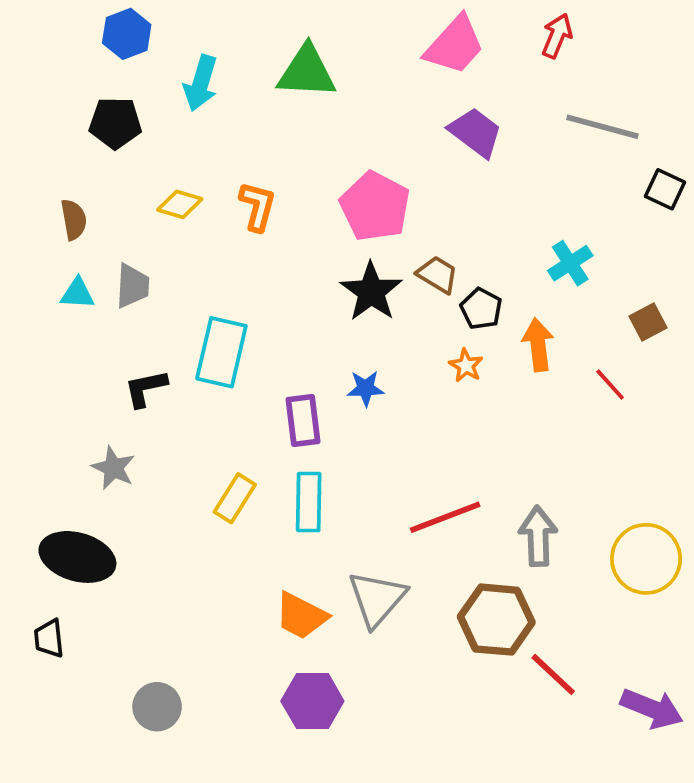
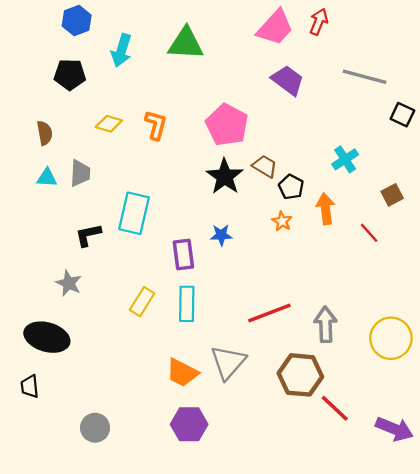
red arrow: (557, 36) -> (319, 22), moved

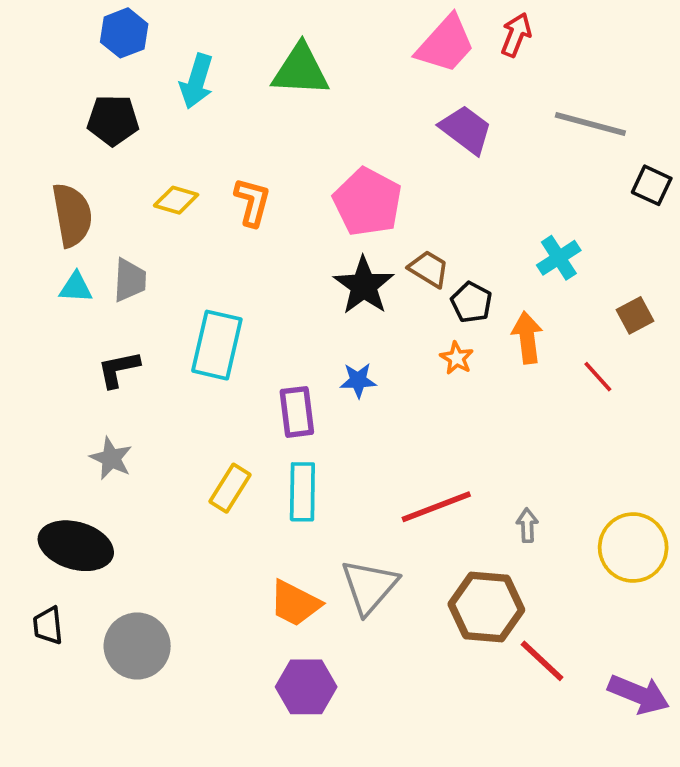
brown semicircle: (45, 133) -> (72, 215), size x1.6
black L-shape: (88, 235) -> (119, 369), moved
gray arrow: (326, 325) -> (527, 525), size x0.6
gray circle: (95, 428) -> (137, 646), moved, size x1.4

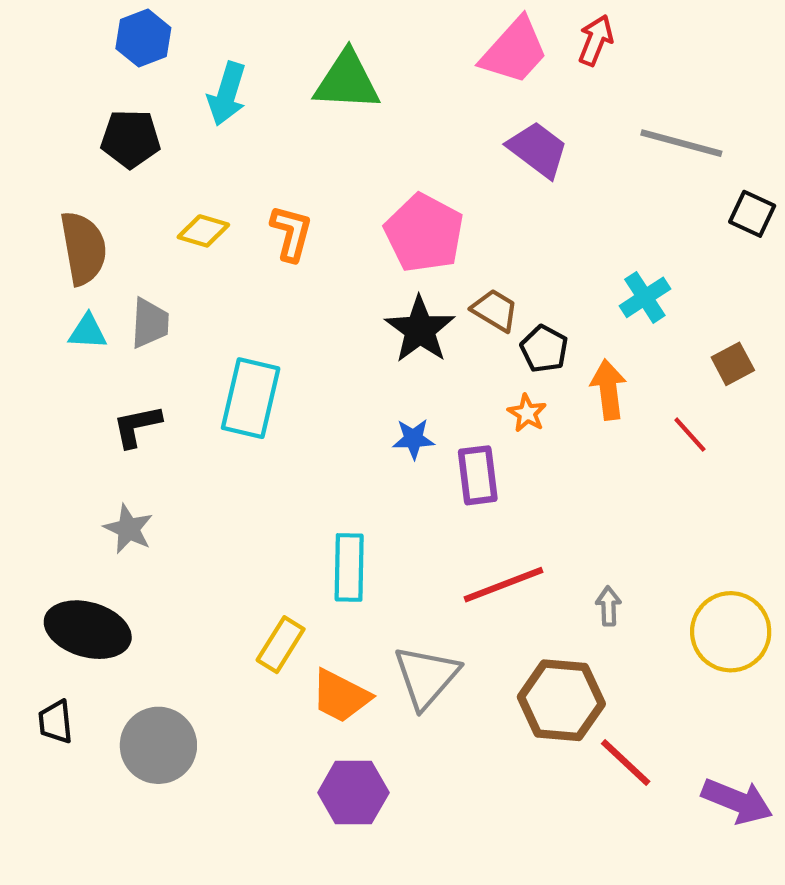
purple rectangle: (297, 412) -> (478, 475), moved
yellow rectangle: (230, 488) -> (281, 645), moved

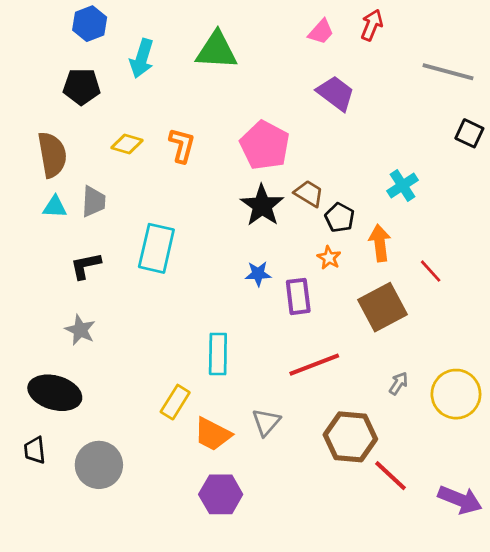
pink trapezoid: (514, 51) -> (321, 32), size x0.6
gray line: (681, 143) -> (448, 72), moved
brown square: (733, 364) -> (382, 307), moved, size x1.8
gray arrow: (609, 606) -> (398, 383), moved, turned 35
gray triangle: (426, 677) -> (266, 422), size x0.7

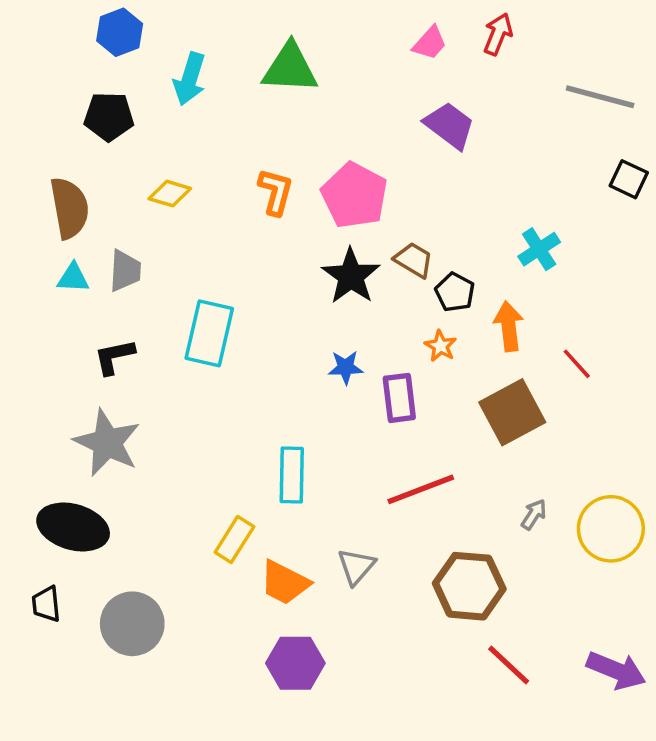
orange L-shape: (182, 145) -> (276, 192), moved
gray star: (80, 330) -> (107, 443), size x1.6
red line: (390, 476) -> (509, 665), moved

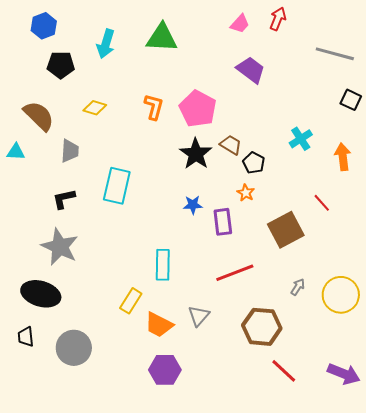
blue hexagon: (120, 32) -> (44, 26), moved
brown semicircle: (69, 208) -> (39, 116), turned -36
cyan triangle: (73, 278) -> (16, 152), moved
orange arrow: (509, 326) -> (343, 157), moved

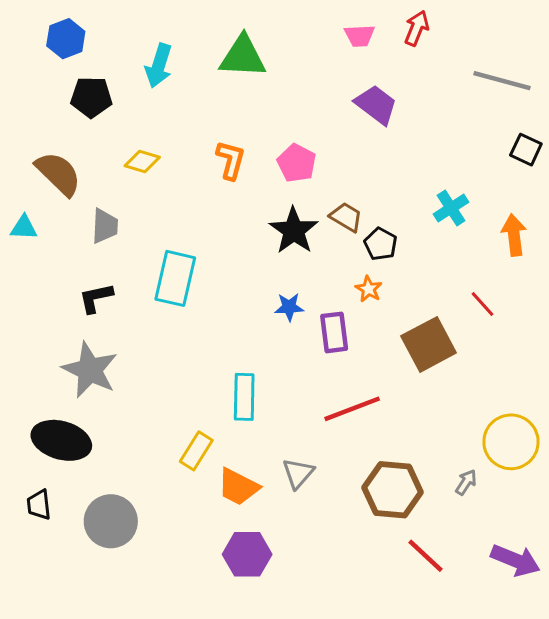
pink trapezoid: (240, 24) -> (360, 36), turned 45
pink pentagon: (198, 109) -> (297, 163), size x0.7
gray arrow: (298, 287) -> (466, 482), moved

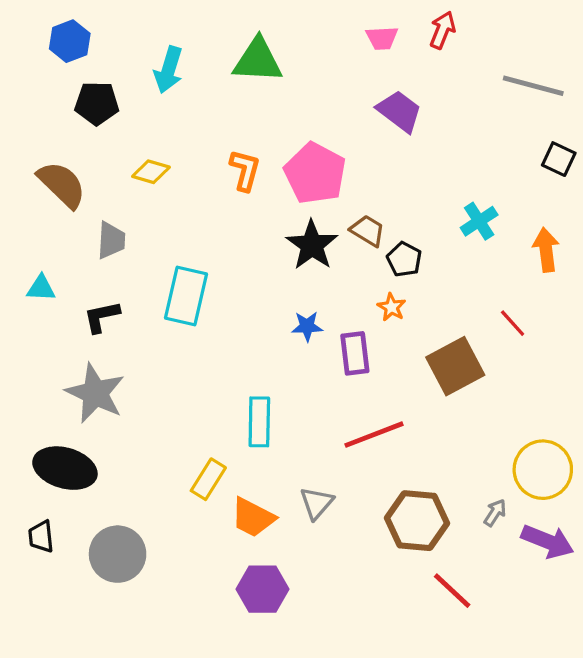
pink pentagon: (297, 163) -> (315, 173), size x1.5
cyan triangle: (24, 228) -> (41, 288), moved
purple arrow: (515, 560) -> (548, 541), moved

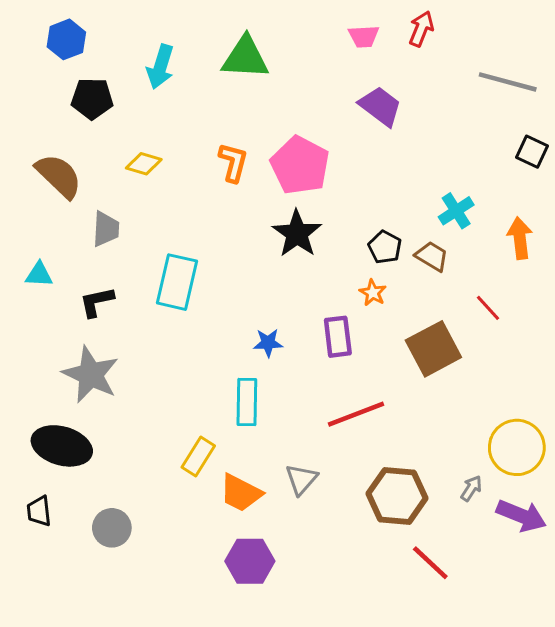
brown trapezoid: (368, 231) -> (432, 256), moved
blue star: (307, 326) -> (268, 343), moved
gray circle: (118, 554) -> (112, 528), size x0.7

